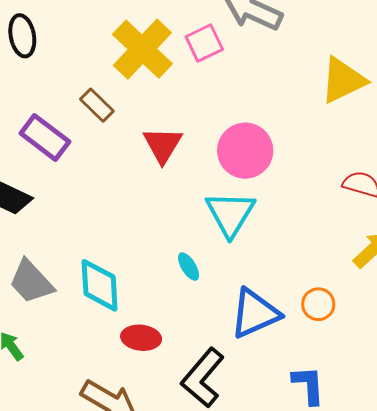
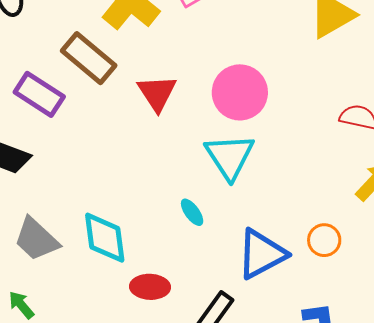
brown rectangle: (97, 105) -> (89, 58), size x1.6

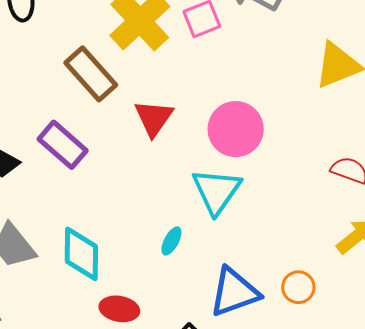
purple rectangle: (39, 94) -> (63, 145), moved
cyan ellipse: (192, 212) -> (171, 241), turned 56

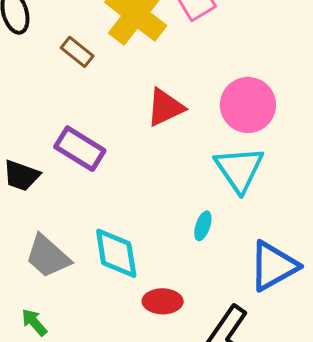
brown rectangle: (91, 74) -> (77, 52), moved, size x0.6
red triangle: (154, 118) -> (165, 107), turned 39

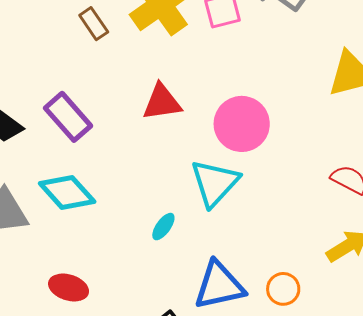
cyan diamond: (116, 253) -> (67, 192), moved, turned -50
red ellipse: (163, 301) -> (69, 288), moved

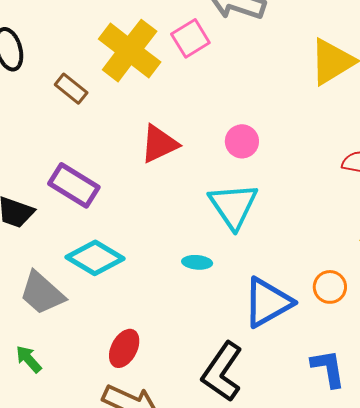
pink circle: (242, 124) -> (242, 141), size x0.6
cyan ellipse: (163, 227) -> (197, 262), turned 76
red ellipse: (69, 288) -> (124, 348), turned -63

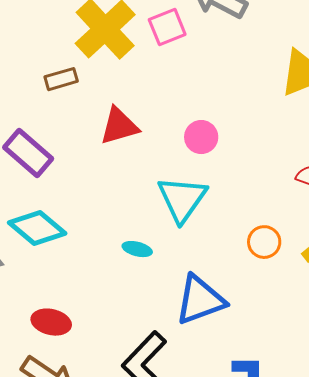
brown rectangle: (71, 89) -> (61, 79), moved, turned -64
orange circle: (330, 287) -> (264, 242), moved
red ellipse: (124, 348) -> (51, 322), turned 66

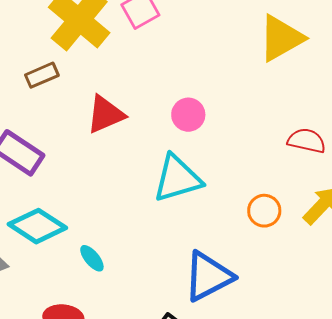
cyan triangle: (182, 199) -> (177, 179), turned 46
cyan ellipse: (137, 249) -> (92, 258), moved, turned 44

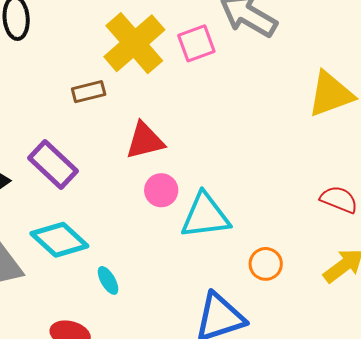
pink circle: (188, 115) -> (161, 190), moved
orange circle: (264, 211) -> (266, 264), moved

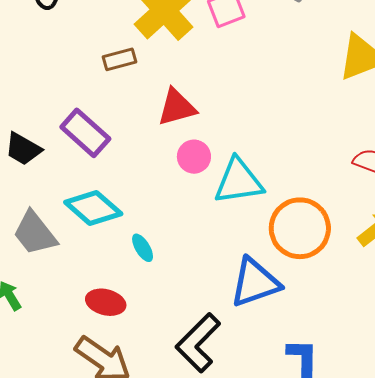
orange circle: (266, 264) -> (300, 228), size x1.8

